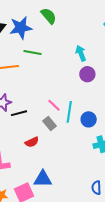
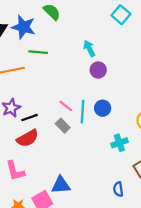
blue star: (21, 28) -> (23, 27), turned 30
blue circle: (89, 119) -> (103, 108), moved
red semicircle: (32, 142) -> (28, 138), moved, size x1.5

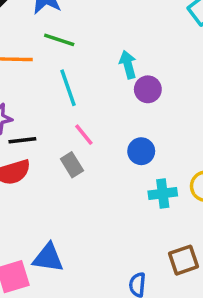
cyan arrow: (89, 48) -> (128, 65), moved
cyan line: (83, 112) -> (68, 88), moved, turned -35
cyan cross: (119, 143) -> (163, 194), moved

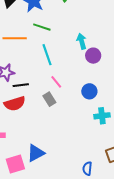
blue triangle: (48, 258) -> (36, 153), turned -36

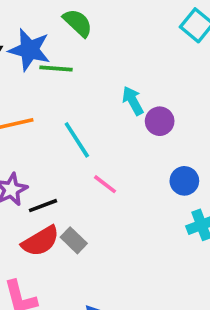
green line: (42, 27) -> (56, 68), moved
blue circle: (89, 91) -> (184, 181), moved
gray rectangle: (49, 99) -> (74, 240), moved

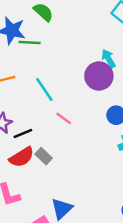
cyan arrow: (133, 101) -> (108, 59), moved
purple circle: (160, 121) -> (99, 76), size x1.5

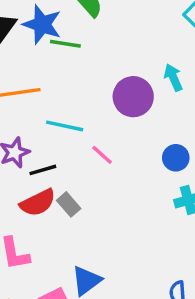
purple circle: (99, 76) -> (133, 97), moved
cyan line: (44, 89) -> (65, 126), moved, turned -50

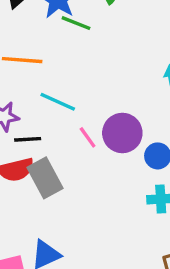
purple circle: (133, 97) -> (122, 133), moved
gray rectangle: (69, 204) -> (45, 178), size x1.6

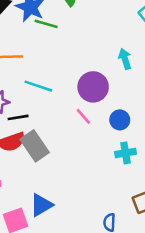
purple circle: (122, 133) -> (93, 87), moved
pink line: (88, 137) -> (83, 116), moved

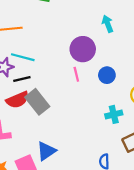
cyan line: (38, 86) -> (23, 57), moved
pink line: (83, 116) -> (76, 74), turned 32
cyan cross: (126, 153) -> (114, 114), moved

